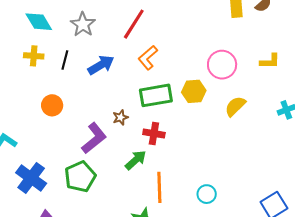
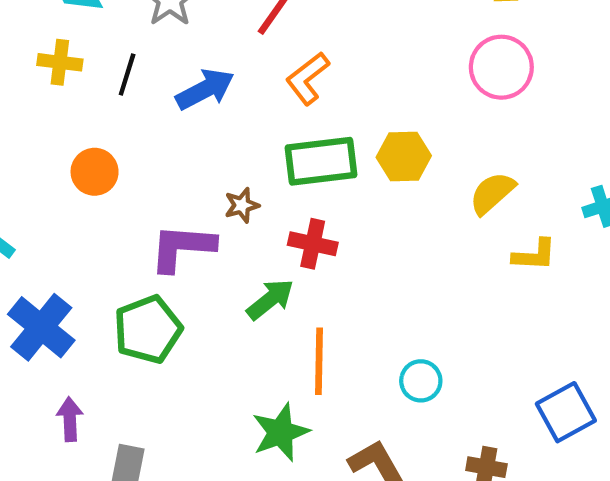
yellow L-shape: (270, 61) -> (534, 255), moved
pink circle: (222, 65) -> (501, 67), moved
purple L-shape: (94, 138) -> (182, 248), turned -140

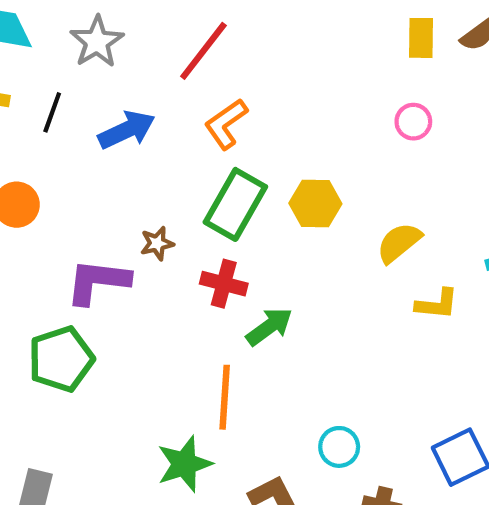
pink circle: (501, 67) -> (413, 122), size x0.6
green rectangle: (321, 161) -> (235, 204), turned -56
green arrow: (270, 299) -> (269, 327), moved
cyan circle: (421, 381) -> (339, 447), moved

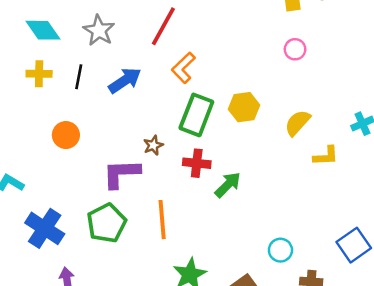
orange line: (225, 397) -> (162, 220), moved

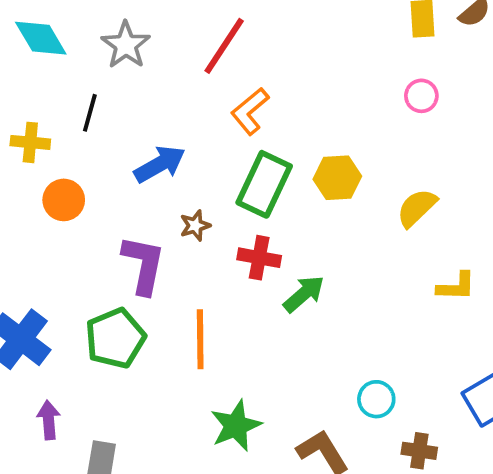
yellow cross: (39, 74) -> (30, 142), moved
blue arrow: (125, 80) -> (160, 164), moved
yellow L-shape: (326, 156) -> (456, 286), moved
purple L-shape: (121, 173) -> (143, 265), turned 99

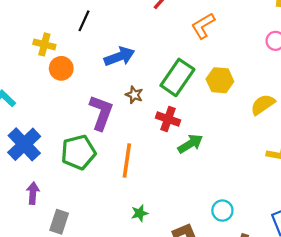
orange L-shape: (250, 111) -> (203, 26), moved
yellow cross: (30, 142) -> (44, 44), moved
brown star: (195, 226) -> (134, 95), turned 30
green star: (236, 426) -> (140, 213), size x0.6

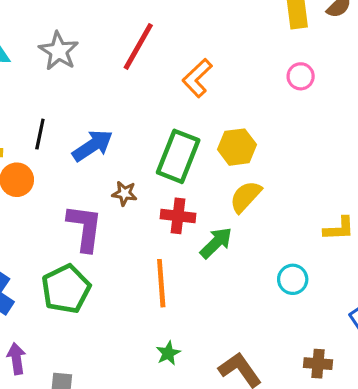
black line: (84, 21) -> (40, 134), moved
yellow semicircle: (263, 105) -> (246, 197), moved
orange line: (127, 160) -> (161, 283), moved
cyan circle: (222, 211) -> (293, 279), moved

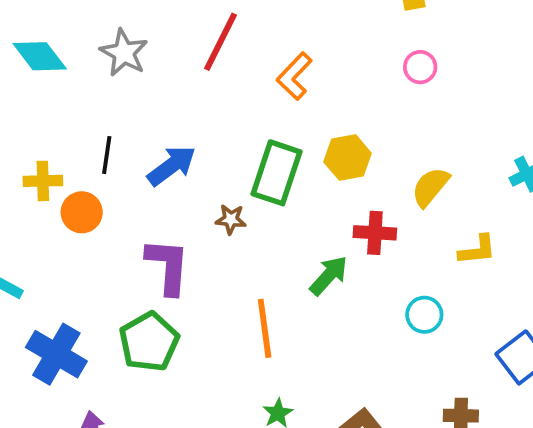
brown star: (124, 193) -> (231, 219), moved
yellow semicircle: (246, 197) -> (430, 187), moved
red cross: (178, 216) -> (375, 233), moved

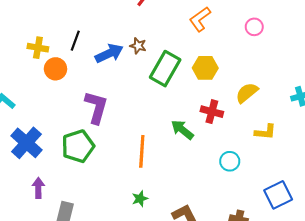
orange L-shape: (294, 76) -> (200, 19), moved
brown star: (231, 219) -> (138, 46), moved
green arrow: (329, 276) -> (182, 130), turned -105

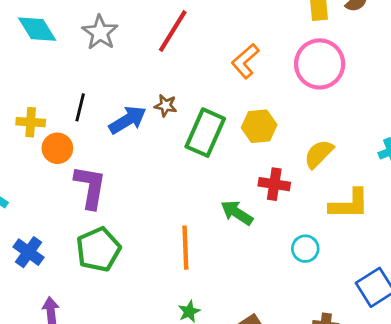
pink circle: (254, 27) -> (320, 64), size x2.0
purple L-shape: (96, 107) -> (90, 187), moved
yellow L-shape: (265, 132) -> (349, 204), size x1.4
blue cross: (26, 143) -> (29, 252), size x0.7

